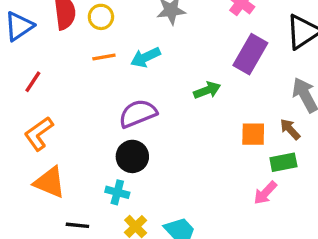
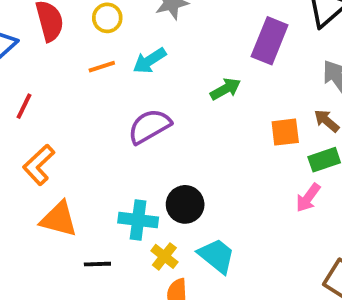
yellow circle: (101, 17) -> (107, 18), moved
black circle: (132, 156) -> (185, 204), moved
cyan cross: (117, 192) -> (138, 220), size x1.4

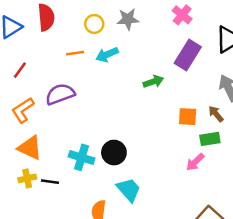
yellow circle: (107, 18) -> (94, 24), moved
purple semicircle: (149, 126) -> (60, 94), moved
yellow cross: (164, 256) -> (27, 178), moved, turned 30

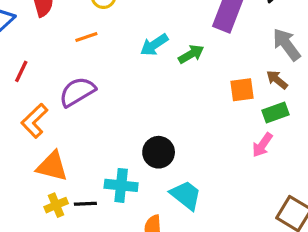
cyan arrow: (107, 55) -> (154, 45), moved
cyan cross: (82, 157) -> (121, 185), moved

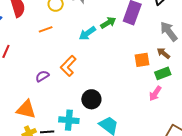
green arrow: (191, 54) -> (108, 23), moved
purple semicircle: (77, 92) -> (42, 76), moved, size x0.6
orange L-shape: (34, 121) -> (68, 66), moved

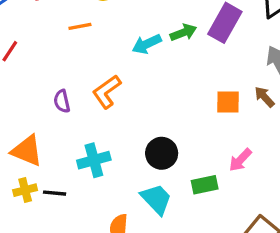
green rectangle: (163, 73) -> (205, 185), moved
purple semicircle: (42, 76) -> (62, 101), turned -80
black circle: (91, 99) -> (162, 153), moved
cyan cross: (69, 120) -> (94, 160), moved, turned -30

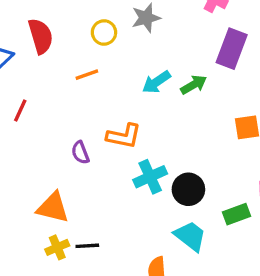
green arrow: (183, 32) -> (194, 85), moved
orange L-shape: (107, 92) -> (124, 136), turned -124
cyan cross: (94, 160) -> (150, 177), moved

